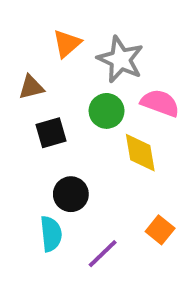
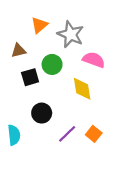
green circle: (107, 111) -> (52, 64), moved
cyan semicircle: (51, 234) -> (14, 135), moved
purple line: (103, 254) -> (67, 134), moved

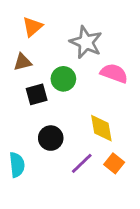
orange triangle: (39, 25) -> (32, 27), moved
yellow diamond: (82, 89) -> (101, 128), moved

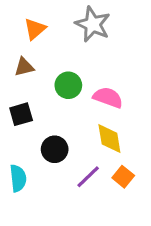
gray star: (86, 42) -> (93, 24), moved
pink semicircle: (114, 73) -> (108, 97), moved
black square: (37, 94) -> (21, 114), moved

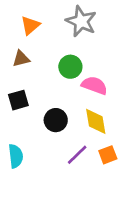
green circle: (68, 85) -> (70, 67), moved
black circle: (55, 149) -> (56, 120), moved
orange square: (123, 177) -> (108, 155), turned 30

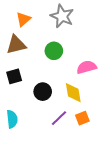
brown triangle: (21, 59) -> (16, 45), size x1.5
pink semicircle: (94, 85) -> (86, 67), moved, turned -36

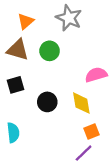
brown triangle: (16, 45) -> (18, 50), turned 30
green circle: (54, 51) -> (50, 51), moved
purple line: (59, 118) -> (84, 153), moved

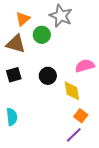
green circle: (50, 51) -> (42, 35), moved
black circle: (47, 102) -> (48, 76), moved
orange square: (92, 131) -> (81, 116), turned -32

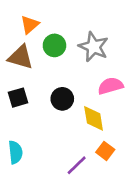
gray star: (61, 16) -> (94, 47), moved
purple line: (74, 135) -> (77, 165), moved

